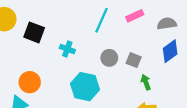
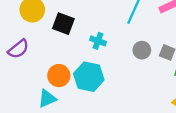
cyan hexagon: (85, 87) -> (89, 77), moved

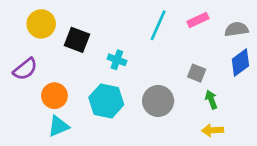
gray circle: (142, 50) -> (158, 101), moved, size x1.5
orange circle: (59, 76) -> (54, 96), moved

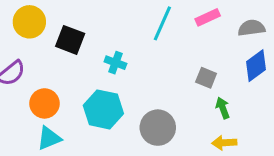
gray circle: (158, 101) -> (158, 128), moved

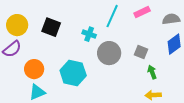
yellow circle: (29, 22) -> (17, 25), moved
cyan cross: (115, 63) -> (89, 34), moved
gray circle: (158, 128) -> (109, 53), moved

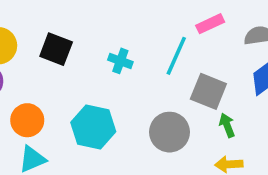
cyan line: (112, 16) -> (176, 56), moved
gray square: (141, 52) -> (208, 91), size x1.5
gray circle: (109, 53) -> (169, 132), moved

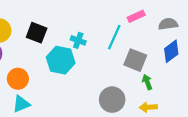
cyan hexagon: (93, 127) -> (61, 60), moved
gray circle: (169, 132) -> (112, 100), moved

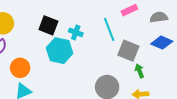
black square: (37, 33) -> (48, 25), moved
cyan line: (114, 37) -> (109, 29), turned -45
blue diamond: (171, 51) -> (162, 43), turned 60

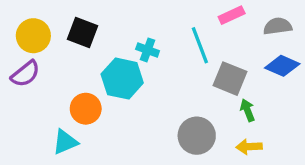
black square: (48, 25) -> (83, 33), moved
orange circle: (20, 68) -> (86, 109), moved

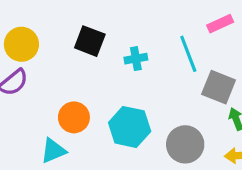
black square: (83, 33) -> (90, 41), moved
cyan cross: (148, 50) -> (136, 59), turned -30
cyan hexagon: (122, 79) -> (130, 127), moved

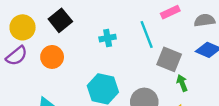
black square: (90, 41) -> (60, 20), moved, turned 30
orange circle: (74, 117) -> (52, 57), moved

